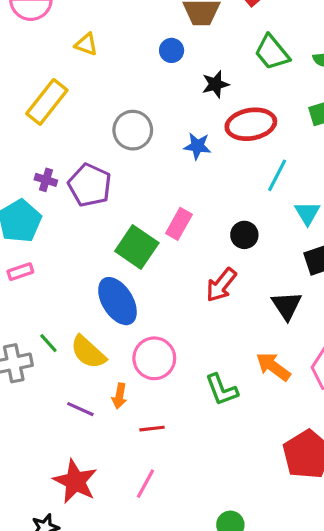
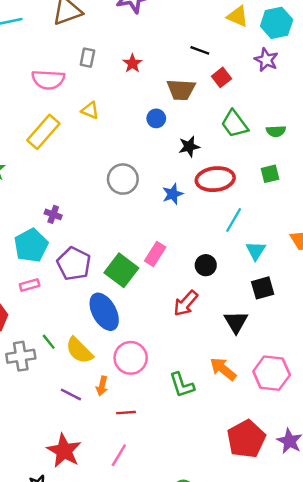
yellow rectangle: (47, 102) -> (43, 132), moved
blue star: (197, 146) -> (173, 194), turned -30
purple pentagon: (90, 185) -> (74, 264), moved

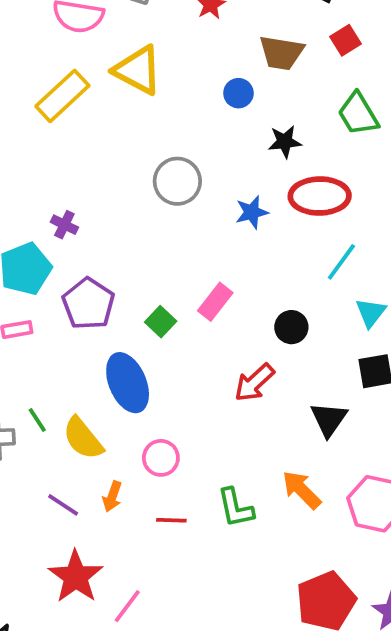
yellow triangle: (90, 110) -> (138, 70), size x1.8
green square: (121, 270) -> (161, 322), size x0.6
pink circle: (131, 358) -> (161, 458), size x0.7
red line: (126, 413) -> (171, 520), moved
red star: (64, 451) -> (76, 577), moved

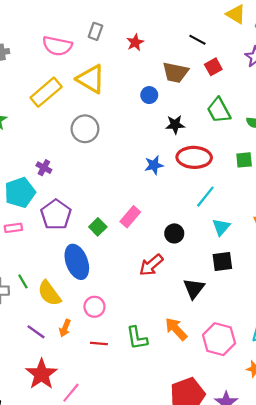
gray circle: (177, 181) -> (85, 129), moved

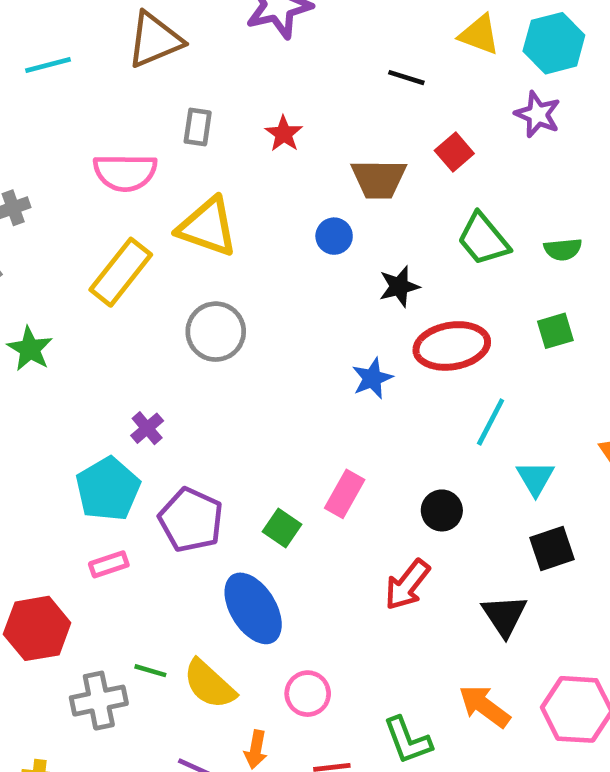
black line: (197, 40) -> (406, 78), moved
purple cross: (44, 168) -> (147, 428), turned 32
green line: (23, 281) -> (150, 671), turned -32

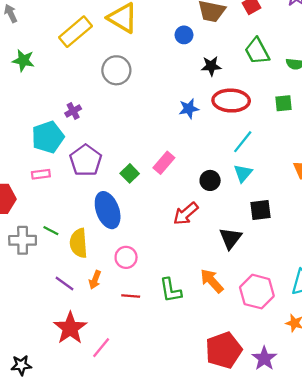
green star: (30, 349) -> (23, 60), turned -30
cyan triangle: (535, 478) -> (243, 173), moved
yellow semicircle: (209, 684) -> (79, 243), turned 32

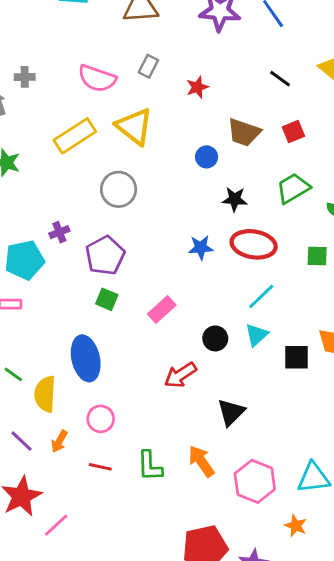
green trapezoid: (257, 51) -> (293, 188), turned 80
purple pentagon: (86, 160) -> (105, 255), moved
green square: (130, 173) -> (107, 299), moved, turned -30
black square: (261, 210) -> (296, 357), moved

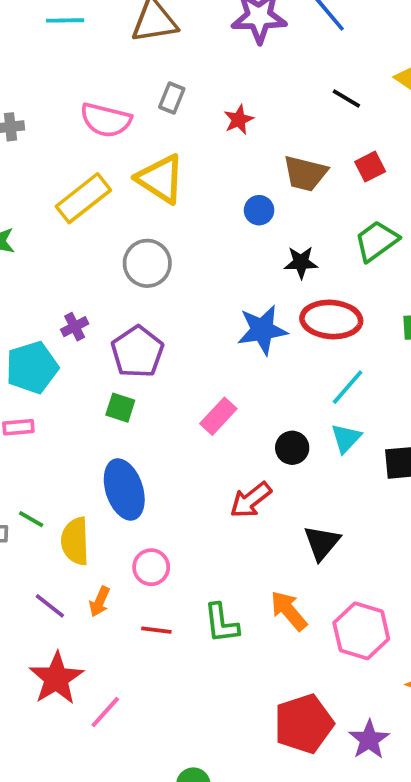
blue star: (201, 248) -> (262, 330), size x1.5
green square: (107, 299) -> (120, 408), moved

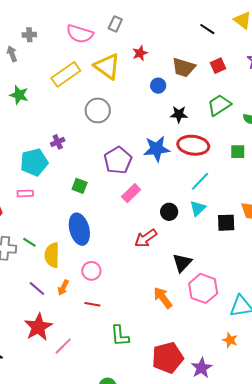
red star: (239, 120) -> (140, 53), moved
purple pentagon: (137, 352) -> (118, 160), moved
green L-shape: (221, 623) -> (120, 336), moved
pink hexagon: (361, 631) -> (203, 288), moved

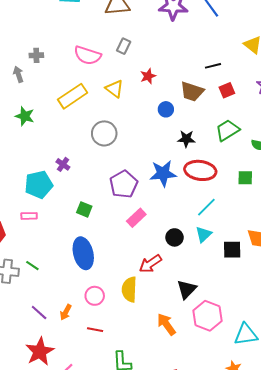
black line: (207, 29) -> (213, 66), moved, turned -49
yellow triangle: (107, 66) -> (115, 89), size x0.7
purple cross: (58, 142) -> (63, 164), turned -32
yellow semicircle: (52, 255) -> (129, 289), moved

